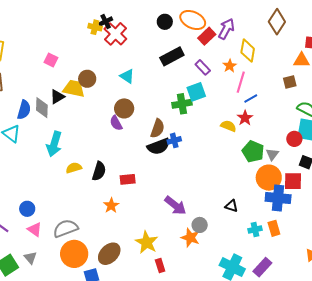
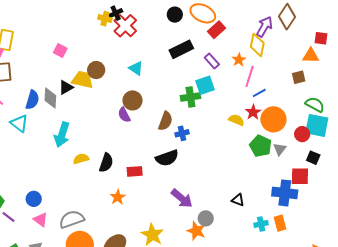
purple arrow: (226, 29) -> (264, 27), moved
black semicircle: (159, 146) -> (167, 158), moved
orange circle: (269, 178) -> (273, 119), moved

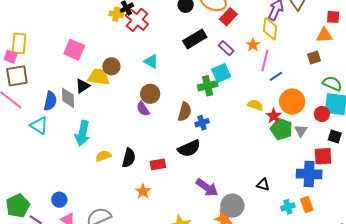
pink square: (60, 51) -> (74, 50), size x1.5
red star: (253, 112) -> (274, 116), moved
gray circle: (206, 218) -> (232, 206), size x1.5

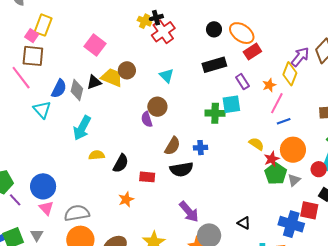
brown semicircle: (185, 112) -> (172, 146), moved
blue circle: (59, 200) -> (43, 186), size x1.6

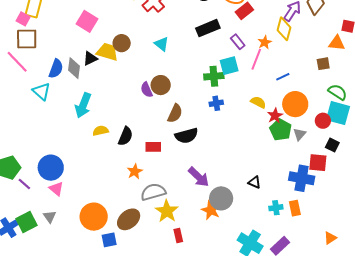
pink line: (277, 103) -> (256, 59), moved
brown circle: (157, 107) -> (161, 85), moved
blue cross: (200, 148) -> (216, 103), moved
gray semicircle: (77, 213) -> (153, 192), moved

